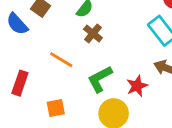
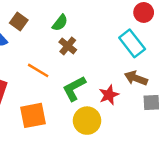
orange square: (56, 108) -> (33, 115), size x1.5

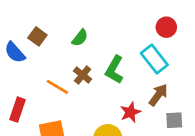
brown cross: (68, 46) -> (83, 75), moved
brown arrow: (136, 78) -> (158, 95), turned 105
green L-shape: (74, 88) -> (114, 70), moved, turned -32

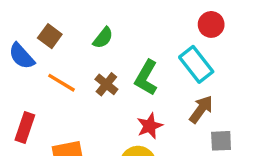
orange line: (57, 87) -> (61, 83), moved
red star: (130, 112) -> (150, 126), moved

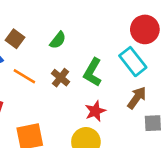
red circle: (211, 24) -> (145, 29), size x1.4

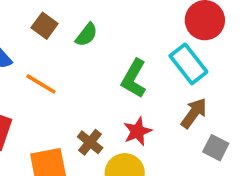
brown square: (15, 39) -> (45, 26), moved
brown cross: (61, 78) -> (90, 142), moved
gray square: (153, 123) -> (216, 148), turned 30

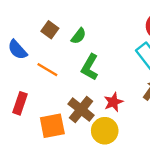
green L-shape: (134, 78) -> (90, 67), moved
brown cross: (90, 142) -> (81, 110), size x1.5

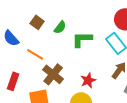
green L-shape: (90, 67) -> (82, 39), moved, turned 60
brown cross: (81, 110) -> (53, 74), moved

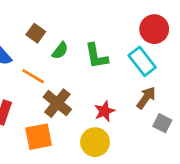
green semicircle: (60, 27) -> (60, 51), moved
green L-shape: (82, 39) -> (96, 56), turned -100

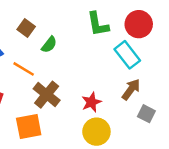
green L-shape: (96, 56) -> (98, 24), moved
yellow circle: (95, 142) -> (96, 132), moved

